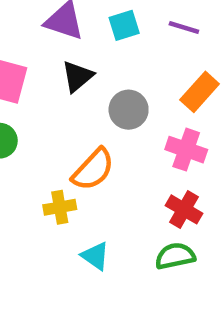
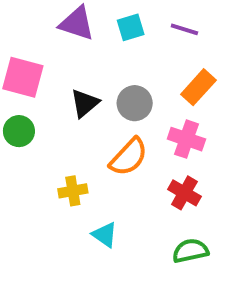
black triangle: (78, 76) -> (85, 103), moved
orange semicircle: (93, 170) -> (129, 157), moved
green semicircle: (175, 256) -> (190, 251), moved

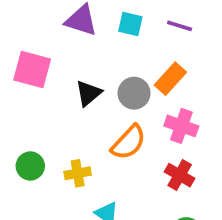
cyan square: (131, 27) -> (130, 24), turned 30
orange rectangle: (198, 87) -> (170, 79), moved
green circle: (19, 131) -> (30, 166), moved

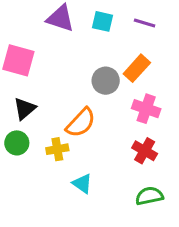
black triangle: (89, 93) -> (25, 109), moved
orange semicircle: (129, 142) -> (81, 123), moved

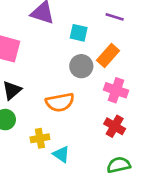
cyan square: (103, 21) -> (79, 33), moved
orange semicircle: (81, 123) -> (60, 102), turned 36
yellow cross: (57, 149) -> (40, 138), moved

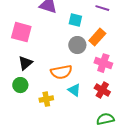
cyan triangle: (61, 154) -> (74, 90), moved

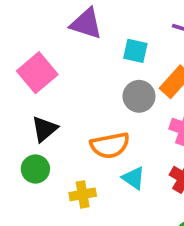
pink square: (21, 32) -> (37, 73), turned 35

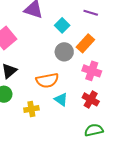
cyan square: (135, 51) -> (62, 25), turned 32

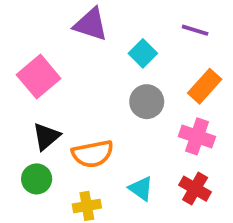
orange rectangle: (85, 43) -> (205, 86), moved
orange semicircle: (47, 80) -> (93, 154), moved

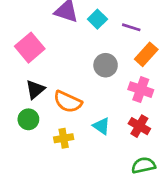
purple line: (195, 30) -> (131, 27), moved
cyan square: (143, 53) -> (97, 19), moved
orange semicircle: (93, 154) -> (68, 102), turned 36

